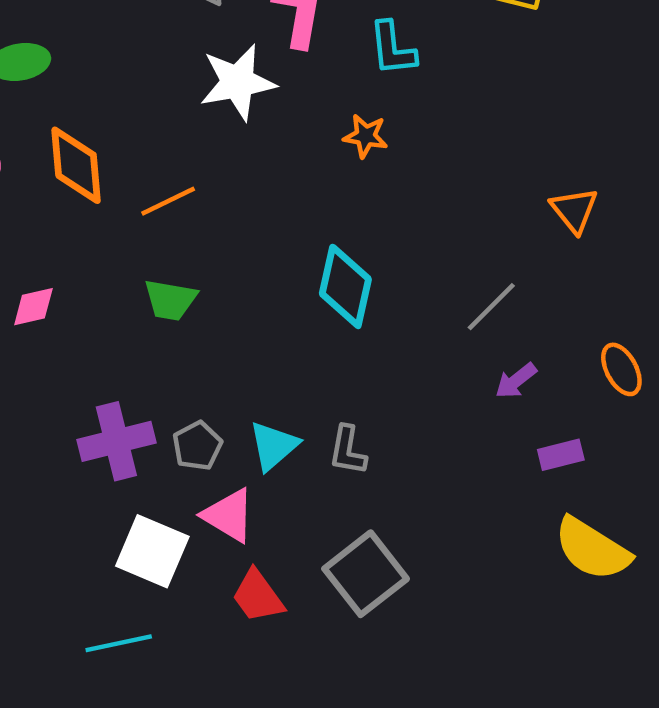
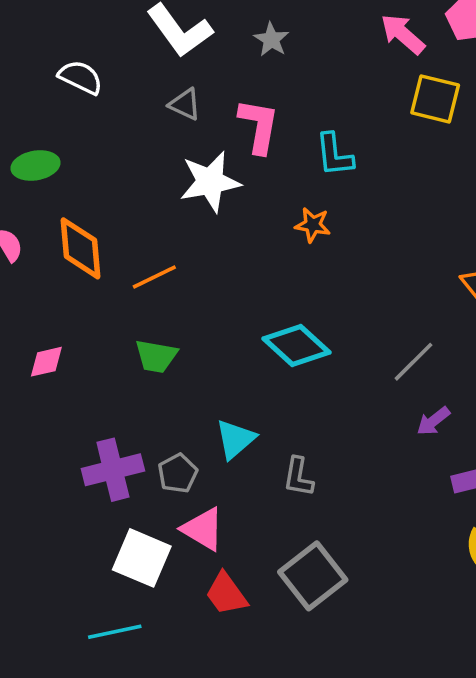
cyan diamond: (345, 286) -> (297, 345), turned -60
cyan triangle: (274, 446) -> (235, 439), moved

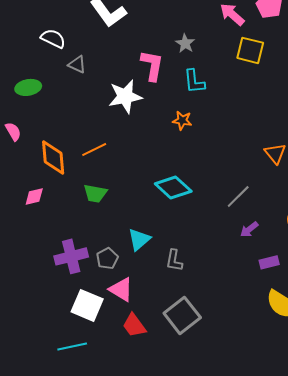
gray star: (271, 39) -> (185, 43), moved
gray triangle: (185, 104) -> (77, 64), moved
orange diamond: (81, 248) -> (53, 157), moved

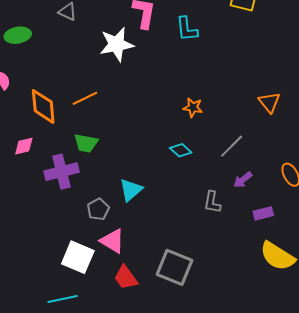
orange star: (182, 120) -> (193, 107), moved
cyan diamond: (173, 187) -> (181, 150), moved, size x0.6
purple cross: (71, 256) -> (62, 172), moved
gray L-shape: (174, 260) -> (212, 202), moved
gray square: (182, 315) -> (175, 267), turned -30

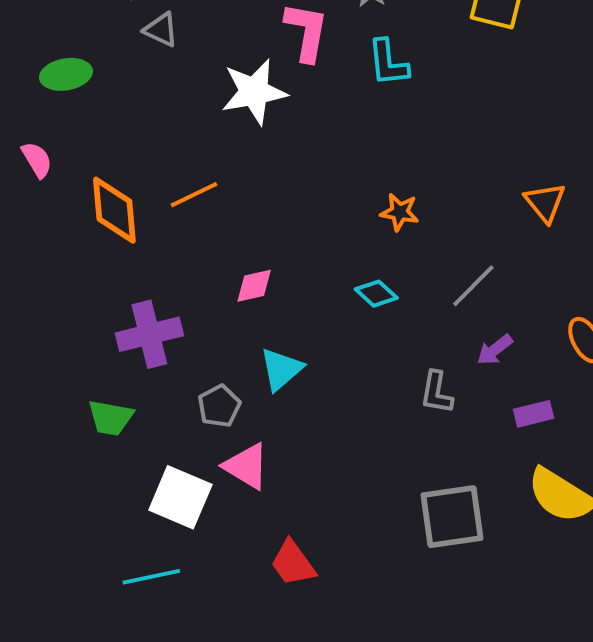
green trapezoid: (86, 143) -> (111, 418), moved
pink diamond: (24, 146) -> (254, 286), moved
gray square: (175, 267) -> (452, 517), moved, turned -30
red trapezoid: (126, 278) -> (293, 563), moved

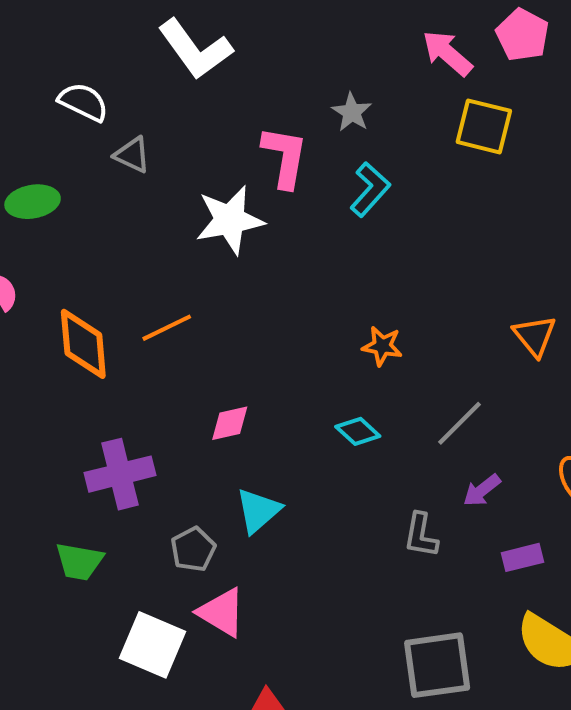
cyan L-shape: (388, 63) -> (370, 189), turned -132

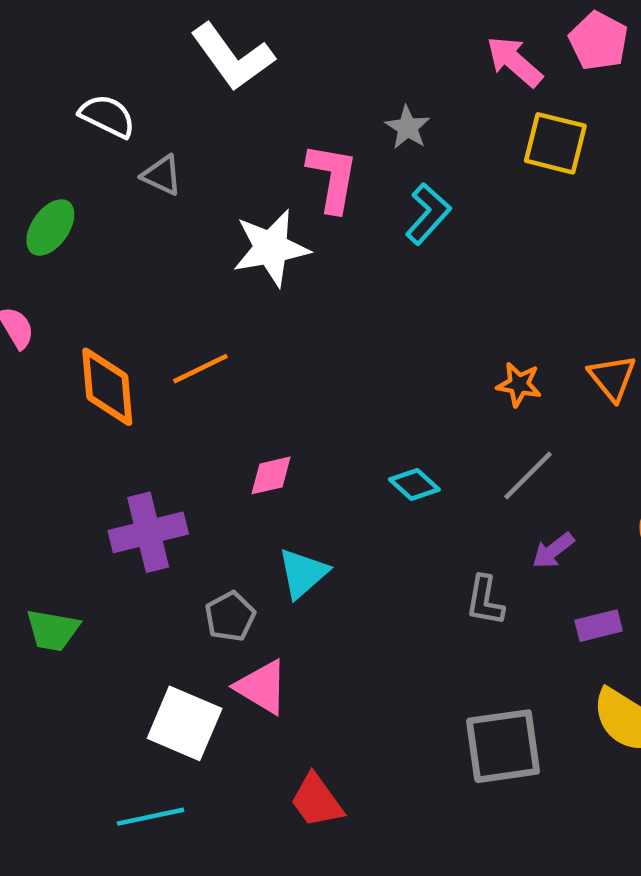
green ellipse: (33, 202) -> (50, 227), turned -45
orange star: (382, 346) -> (519, 384), moved
green trapezoid: (79, 562) -> (53, 630), moved

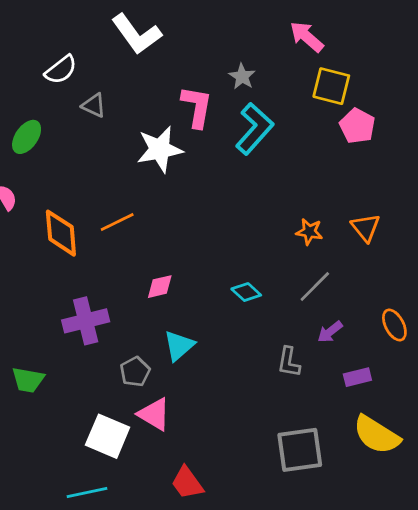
pink pentagon: (599, 41) -> (357, 126), moved
white semicircle: (107, 116) -> (61, 70), turned 116
cyan L-shape: (428, 214) -> (254, 129), size x1.4

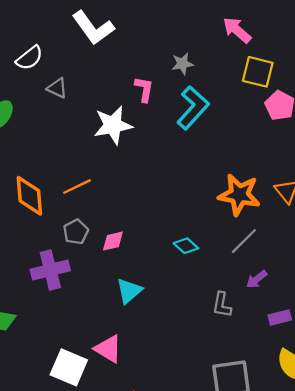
gray star: (242, 77) -> (182, 64), turned 30
pink L-shape: (197, 107) -> (144, 89), size x0.7
orange star: (309, 232) -> (239, 195), size x1.8
gray pentagon: (135, 372) -> (76, 232), moved

